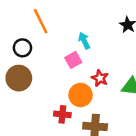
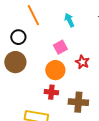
cyan arrow: (84, 41) -> (69, 20), moved
orange circle: (81, 95) -> (55, 70), moved

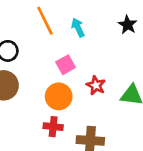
orange line: (33, 15) -> (45, 21), moved

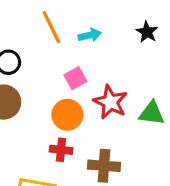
cyan arrow: (78, 28) -> (90, 35), turned 102
red star: (96, 85) -> (110, 102), size x1.5

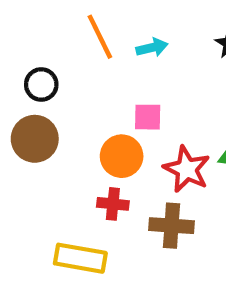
pink square: (75, 78) -> (148, 117), moved, turned 30
red star: (110, 102) -> (187, 169), moved

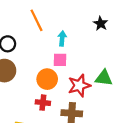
cyan arrow: (152, 48) -> (62, 38), moved, turned -72
red star: (187, 169) -> (79, 86), turned 30

